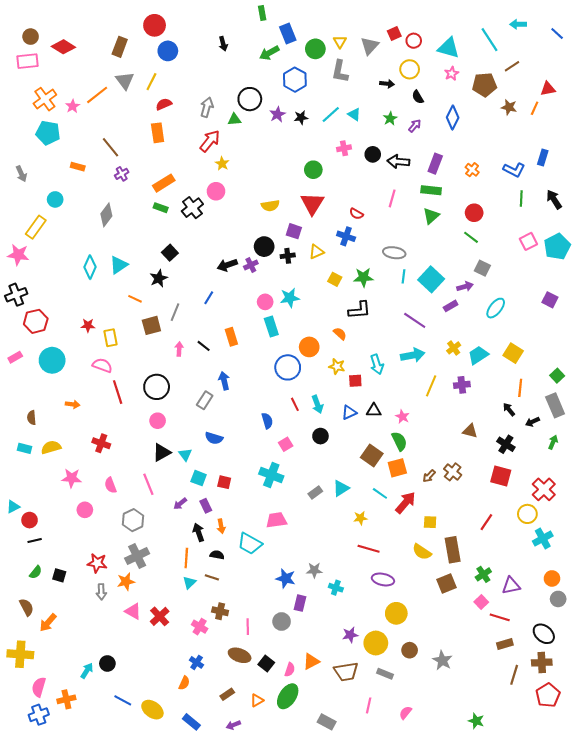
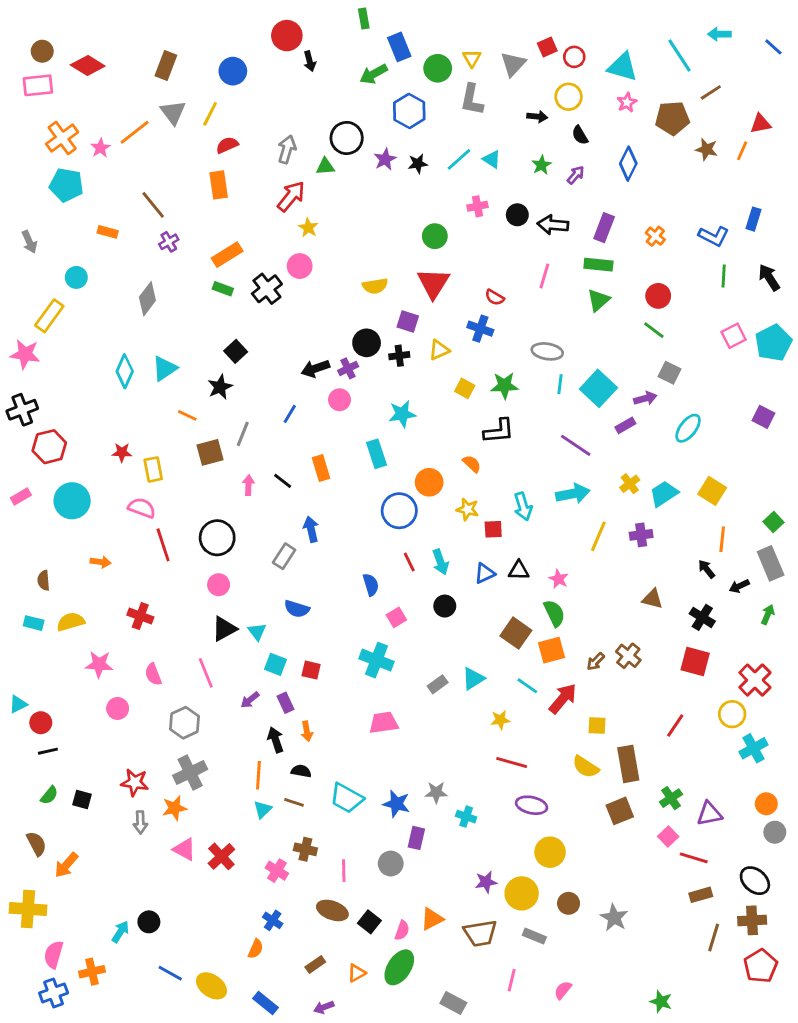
red circle: (155, 25) -> (287, 36), moved
pink circle: (265, 302) -> (340, 400), moved
cyan trapezoid: (250, 544) -> (347, 798), moved

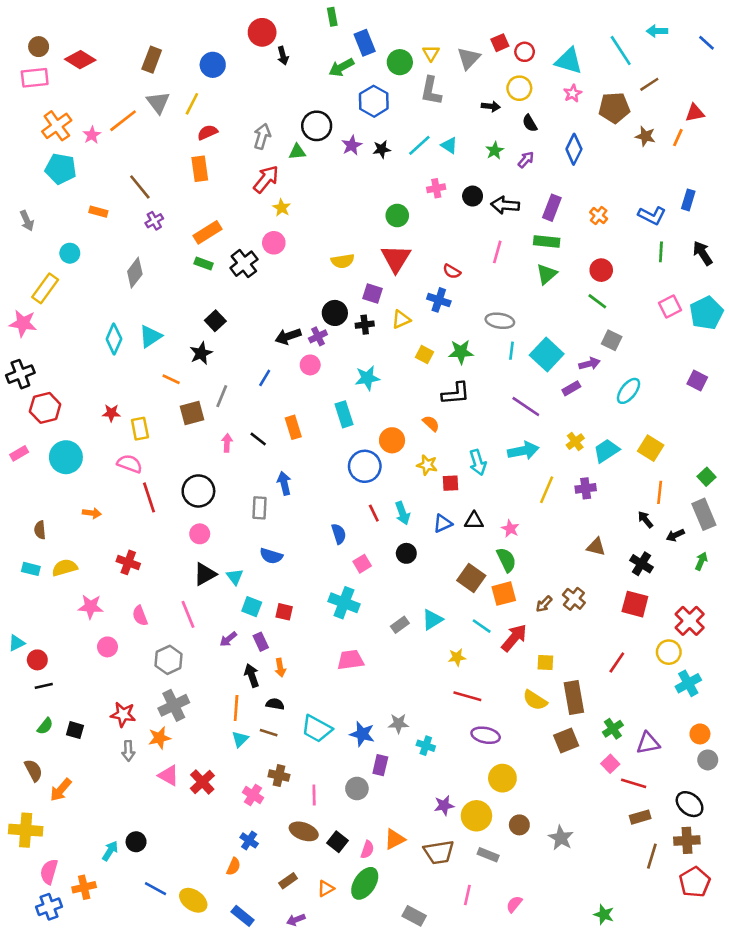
gray rectangle: (284, 556) -> (259, 508), turned -30

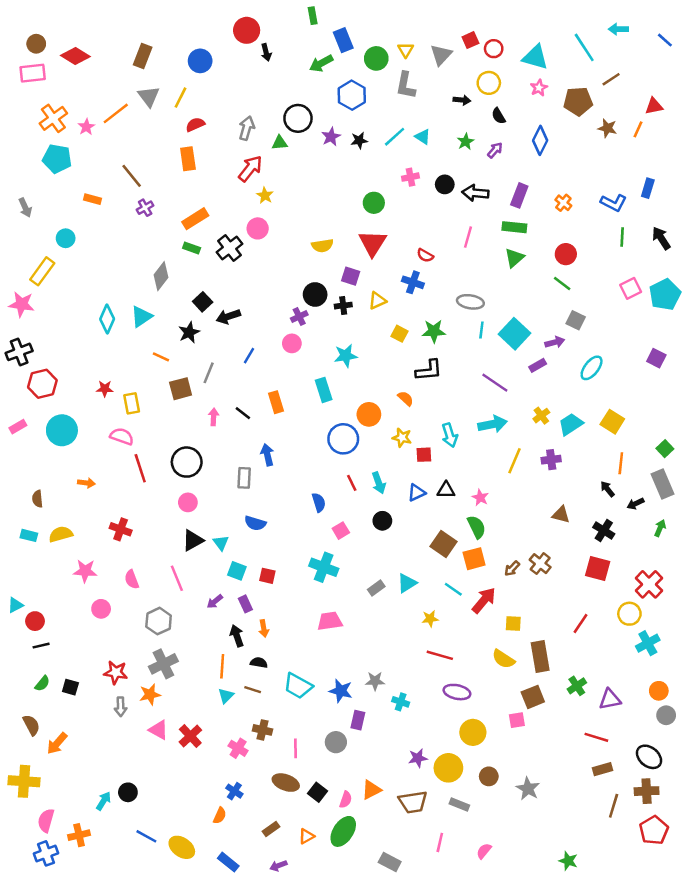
gray diamond: (135, 273) -> (161, 276), moved
black arrow: (288, 336) -> (228, 317), moved
pink square: (610, 764) -> (517, 720), moved, turned 35

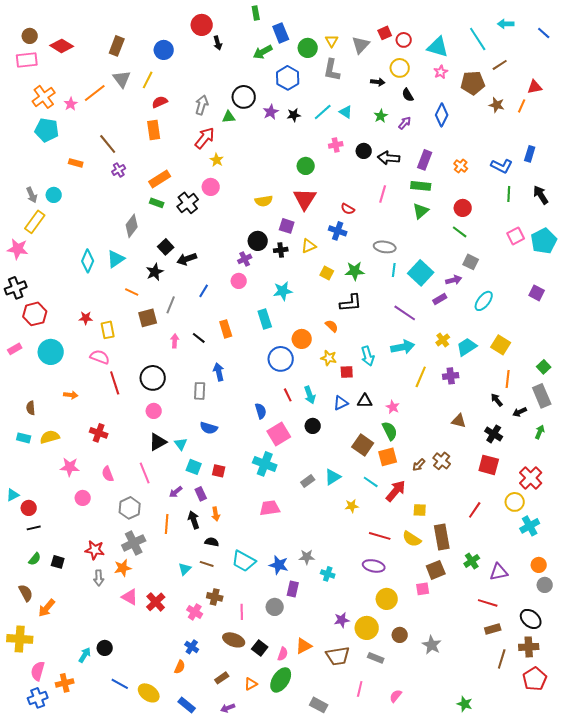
gray arrow: (25, 208) -> (32, 195), moved
pink square: (341, 531) -> (279, 434), size x1.6
red line: (440, 655) -> (380, 536), moved
orange line: (222, 666) -> (167, 524), moved

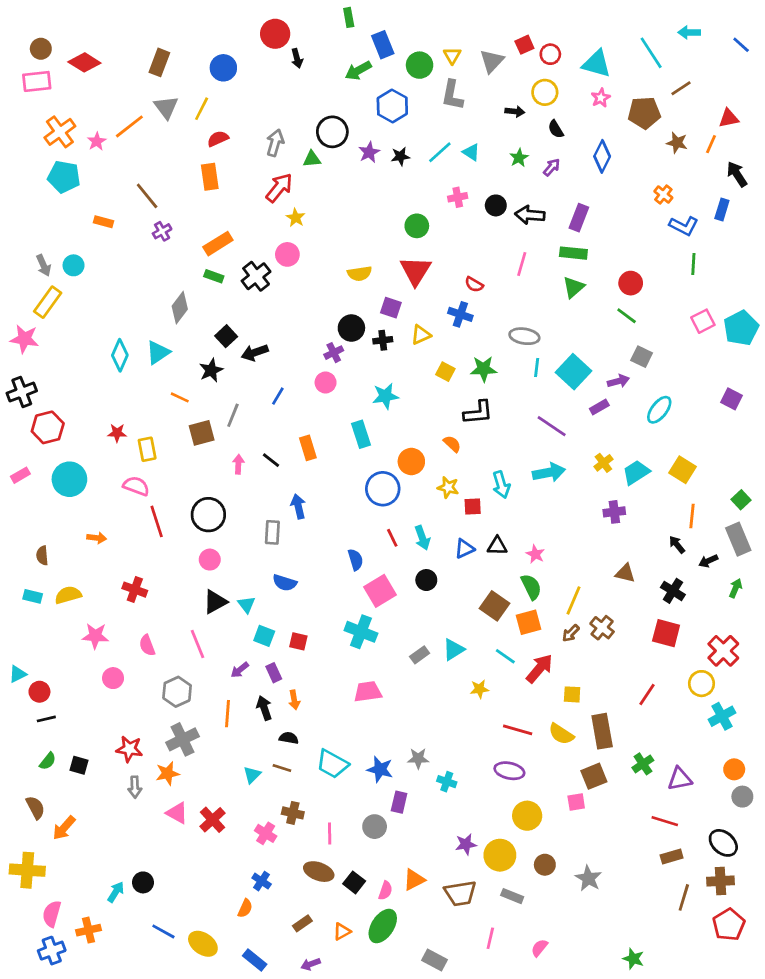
orange cross: (461, 166) -> (663, 195), moved
black arrow: (541, 195) -> (737, 174), moved
yellow line: (421, 377) -> (573, 600), moved

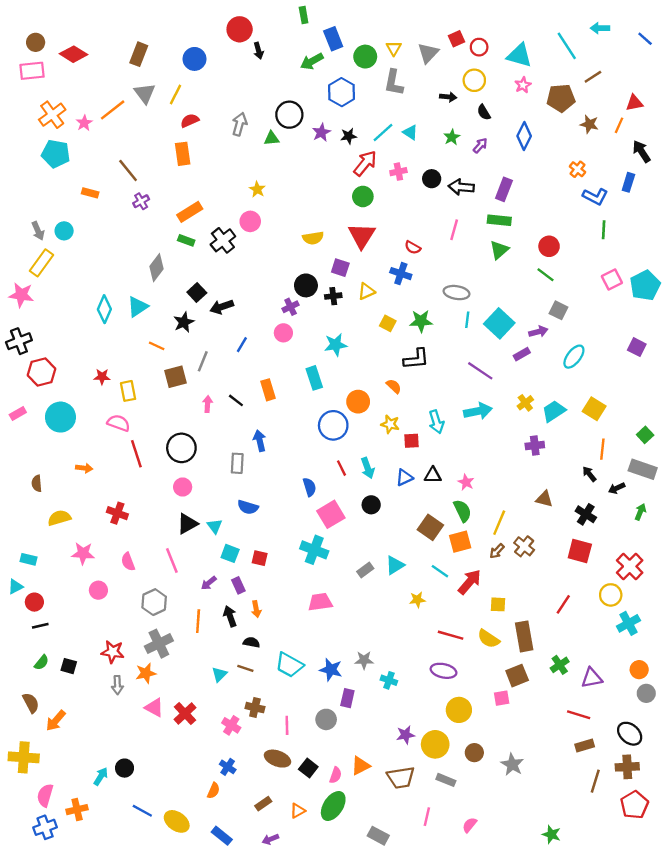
red arrow: (279, 188) -> (365, 163), moved
gray rectangle: (738, 539) -> (643, 469), turned -48
cyan rectangle: (33, 596) -> (28, 559), moved

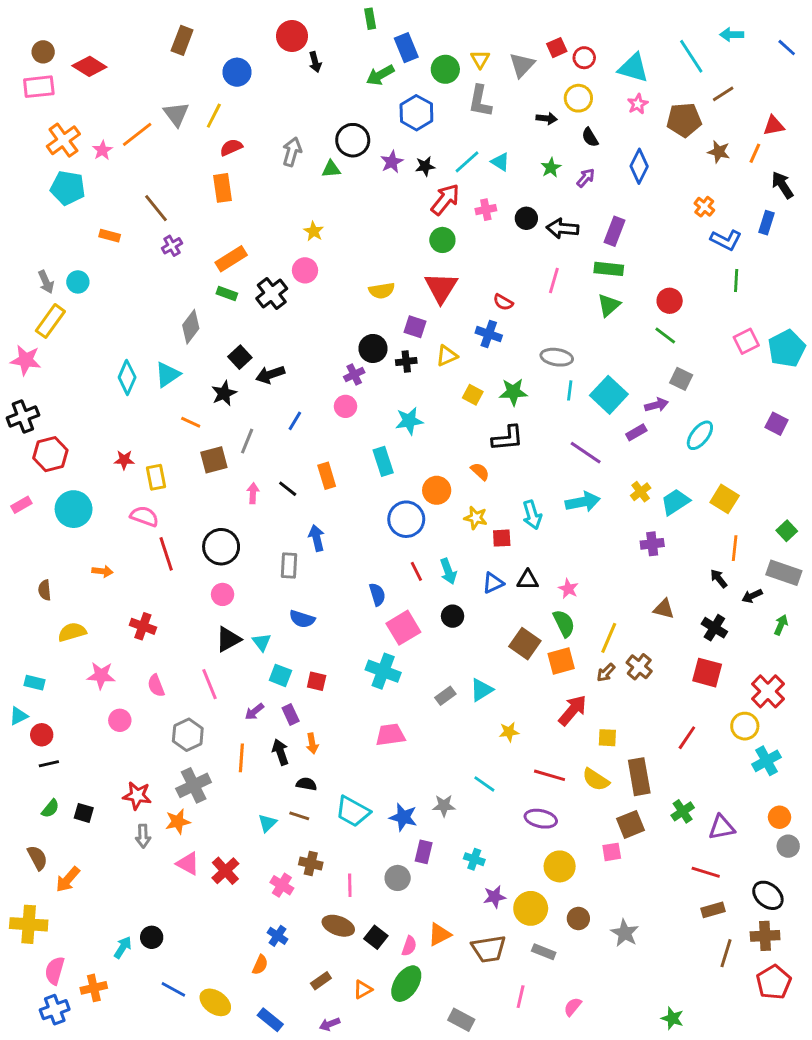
brown rectangle: (139, 54) -> (182, 40), moved
cyan line: (440, 571) -> (484, 784), moved
cyan cross: (389, 680) -> (474, 859), moved

